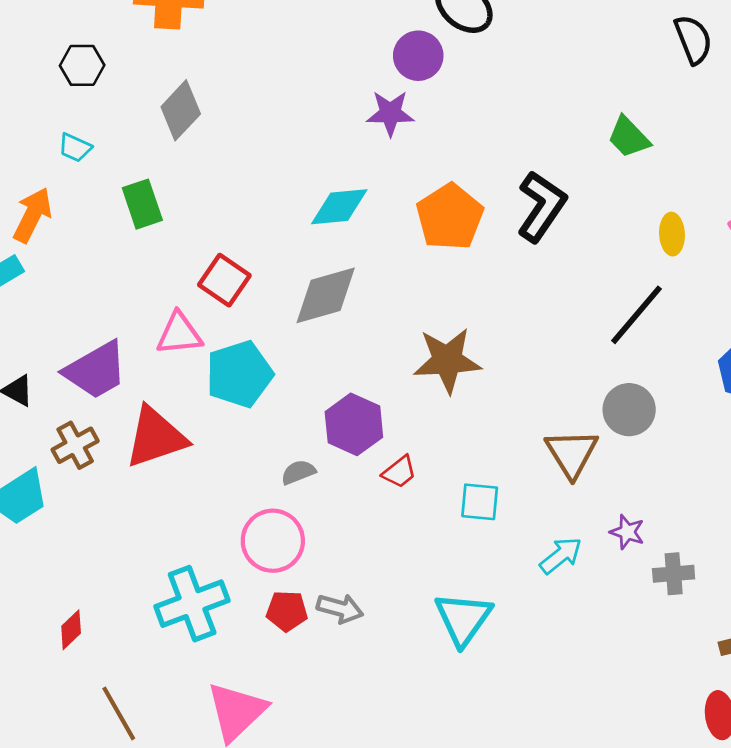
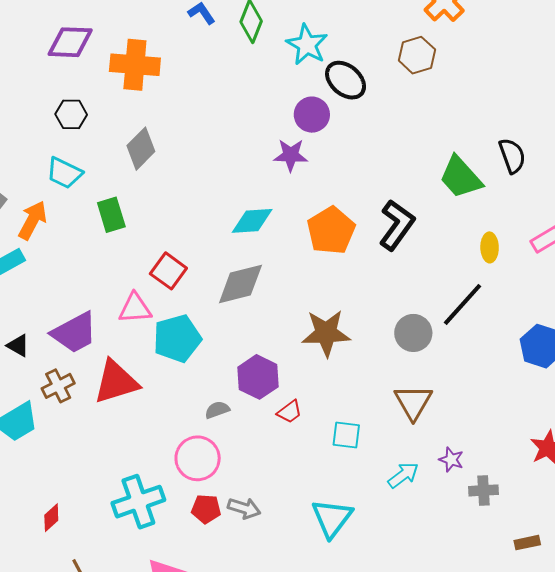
black semicircle: (693, 39) -> (512, 156), moved
green trapezoid: (629, 137) -> (461, 177), size x1.4
cyan trapezoid: (75, 148) -> (64, 173), size x1.5
gray circle: (629, 410) -> (413, 333), moved

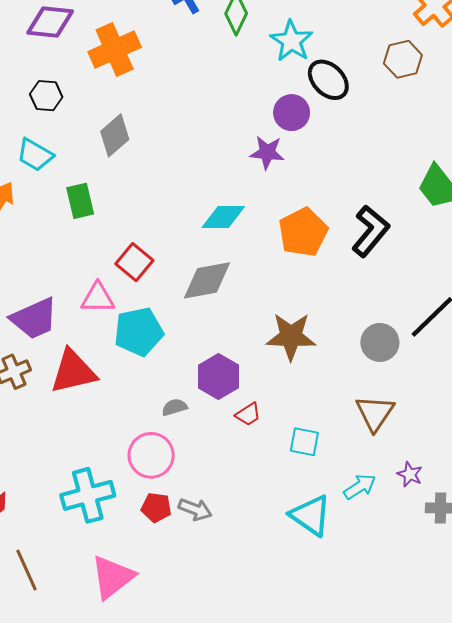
orange cross: (135, 65) -> (115, 49), turned -33
cyan triangle: (332, 518) -> (311, 515), moved, turned -36

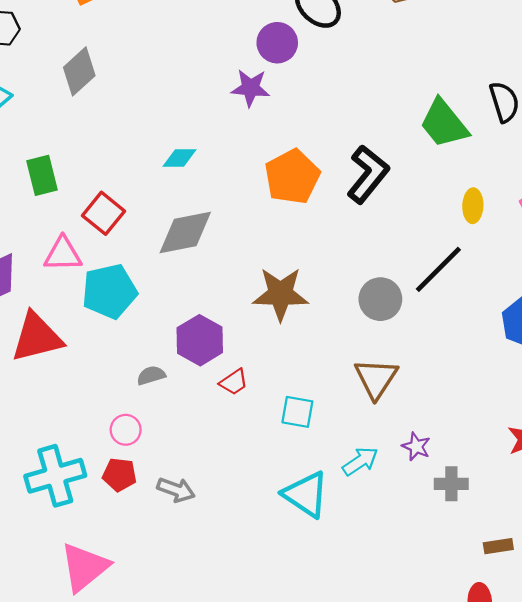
green rectangle: (80, 201) -> (42, 175), moved
cyan diamond: (223, 217) -> (179, 158), moved, size x0.7
pink circle: (151, 455) -> (126, 430), size x0.6
red pentagon: (156, 507) -> (120, 475), moved

